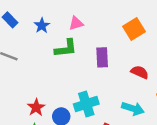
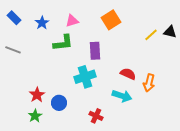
orange square: (134, 29) -> (111, 20), moved
red semicircle: (140, 72) -> (128, 74), moved
cyan cross: (86, 104) -> (85, 77), moved

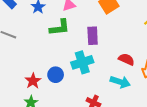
blue circle: (59, 103) -> (56, 75), moved

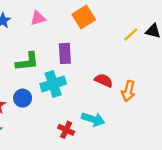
green L-shape: (60, 27) -> (27, 62), moved
cyan arrow: (120, 82) -> (93, 119), moved

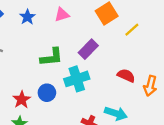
yellow line: (131, 35) -> (132, 30), moved
purple rectangle: (65, 53) -> (88, 49), turned 48

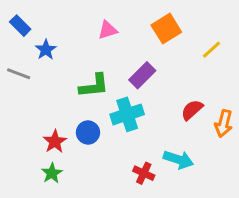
blue star: (27, 17) -> (46, 50), moved
yellow line: (132, 30) -> (212, 50), moved
red semicircle: (126, 75) -> (192, 110), turned -66

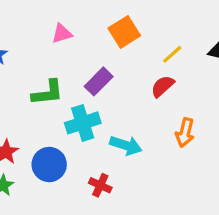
red semicircle: (192, 110) -> (163, 86), moved
blue circle: (88, 132) -> (49, 165), moved, size x1.4
cyan arrow: (178, 160) -> (126, 145), moved

